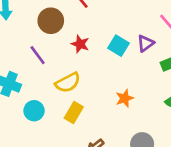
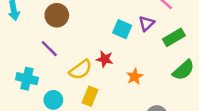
red star: (80, 44) -> (105, 59), moved

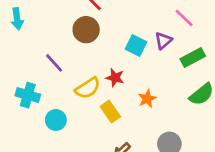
brown circle: (57, 15) -> (86, 30), moved
yellow rectangle: (90, 96) -> (110, 112), moved, turned -60

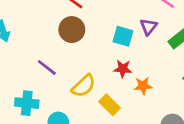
red star: (115, 78) -> (123, 69), moved
orange star: (147, 99) -> (143, 86), turned 30

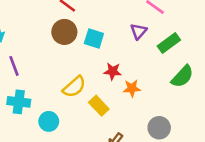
cyan square: (123, 36) -> (94, 39), moved
purple line: (47, 67) -> (14, 66), moved, turned 30

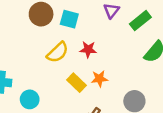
yellow semicircle: (74, 87) -> (58, 52), moved
orange star: (132, 88) -> (99, 79), moved

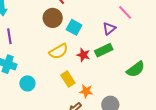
green rectangle: (140, 21) -> (104, 50), moved
orange star: (99, 79) -> (86, 91), moved

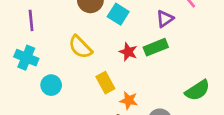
yellow semicircle: (59, 51) -> (80, 47), moved, turned 72
green semicircle: (136, 69) -> (197, 90), moved

